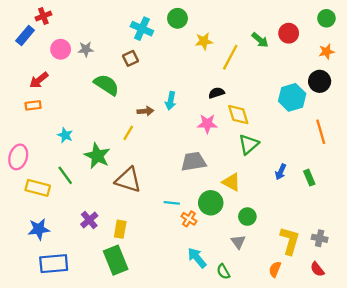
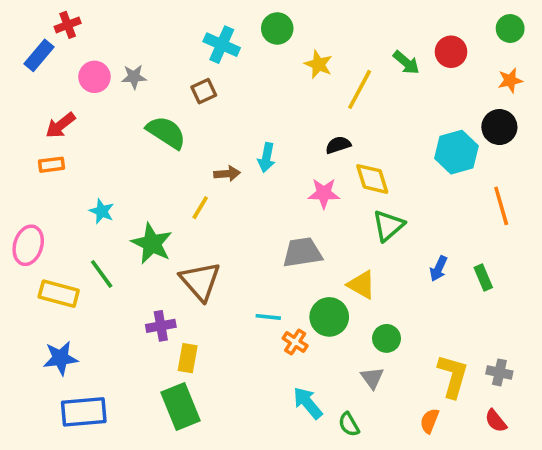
yellow star: (204, 41) -> (318, 64), turned 30
brown triangle: (128, 180) -> (200, 281), turned 32
purple cross: (89, 220) -> (161, 326), moved, turned 30

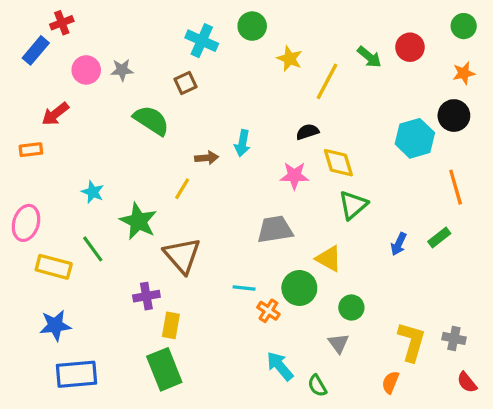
orange rectangle: (51, 165) -> (31, 150), moved
green rectangle: (483, 278) -> (439, 238), moved, turned 75
red semicircle: (496, 421) -> (467, 382), moved

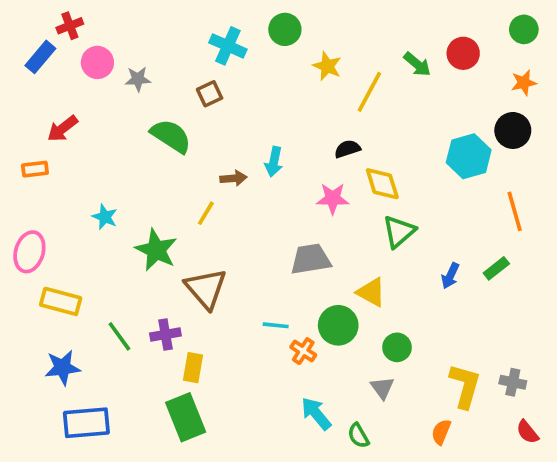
pink circle: (86, 70) -> (97, 62), moved
green line: (93, 249) -> (119, 336), moved

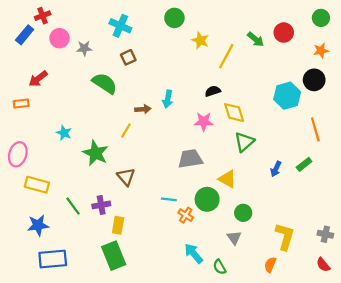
cyan cross: (228, 46) -> (120, 26), moved
brown triangle: (206, 289) -> (126, 177), size x0.7
gray cross: (513, 382) -> (325, 234), moved

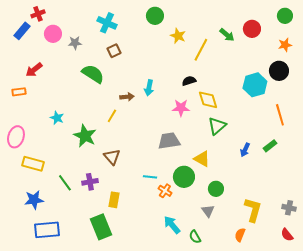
yellow rectangle: (118, 225) -> (114, 200), moved

